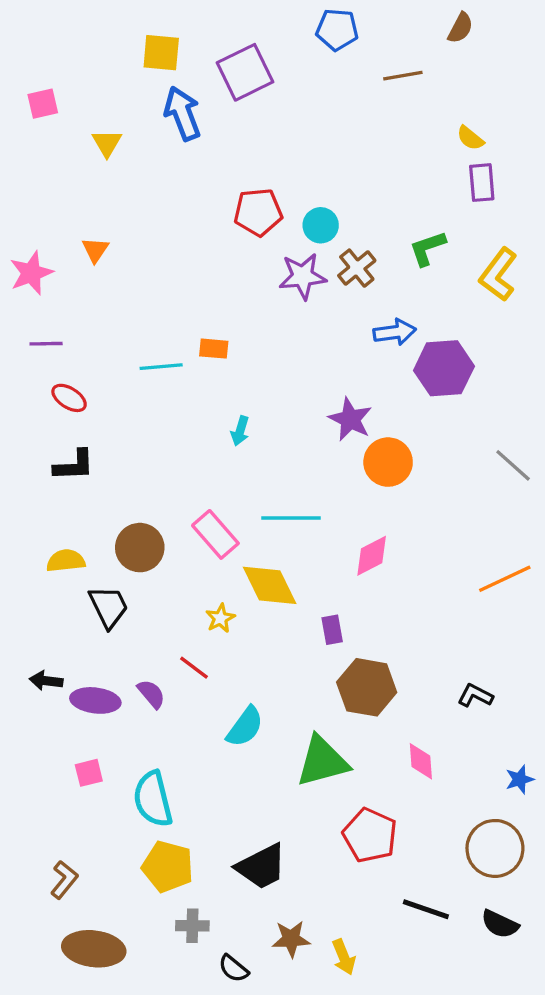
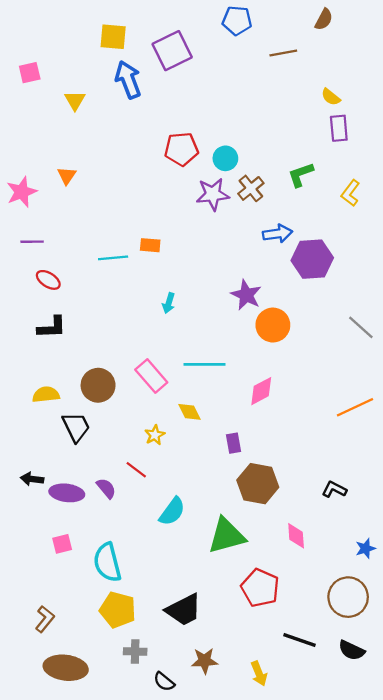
yellow L-shape: (498, 275) -> (350, 193), size x0.7
yellow diamond: (270, 585) -> (190, 412), size x0.6
yellow arrow: (344, 957) -> (259, 674), moved

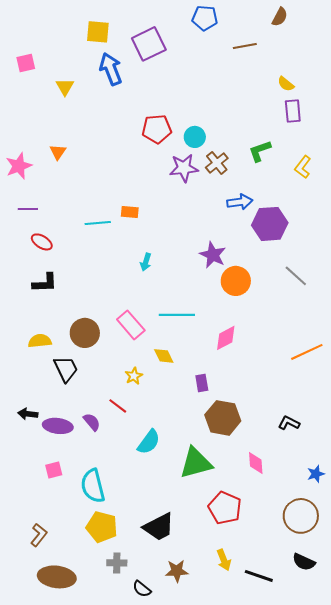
gray line: (361, 327) -> (296, 276), moved
black line: (299, 640) -> (259, 576), moved
yellow arrow: (259, 674) -> (224, 560), moved

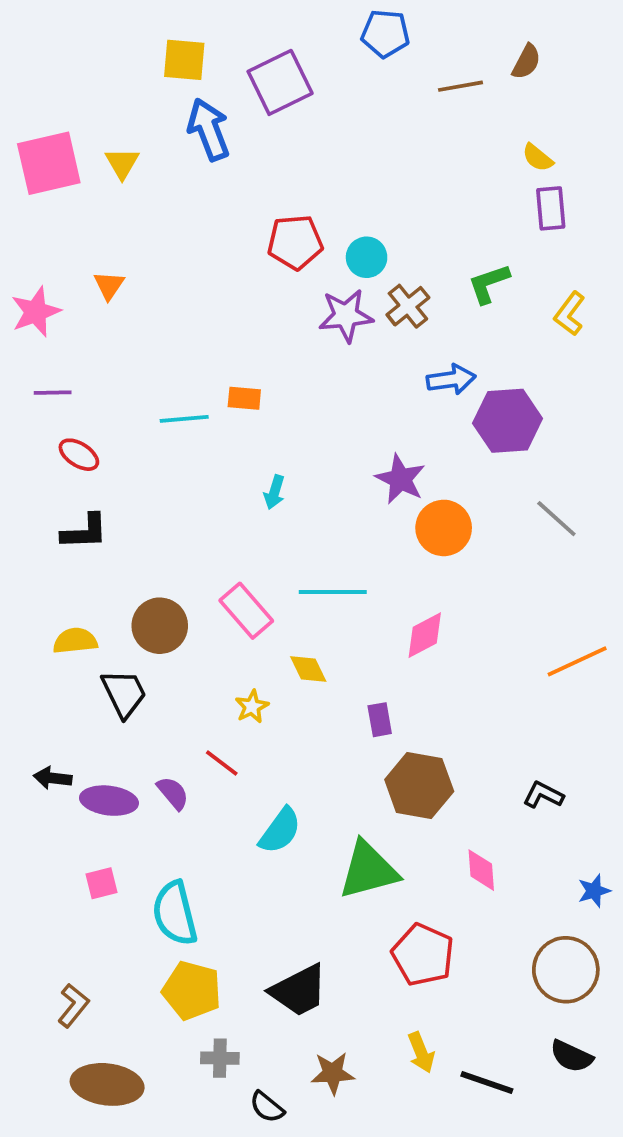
brown semicircle: (280, 17) -> (526, 62), moved
pink square: (26, 63) -> (49, 163), moved, size x1.8

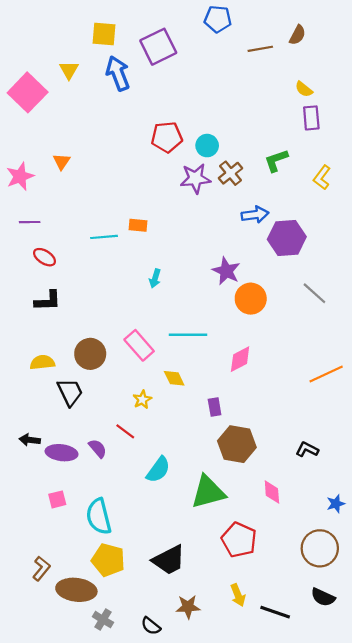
pink square: (49, 163) -> (28, 92), turned -33
yellow triangle: (122, 163) -> (69, 70), moved
gray cross: (220, 1058) -> (103, 620), moved, turned 30
brown ellipse: (107, 1084) -> (76, 590), moved

